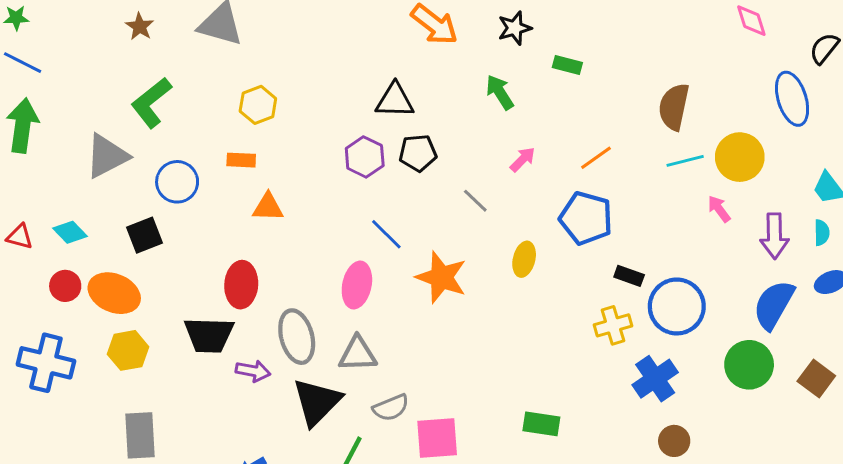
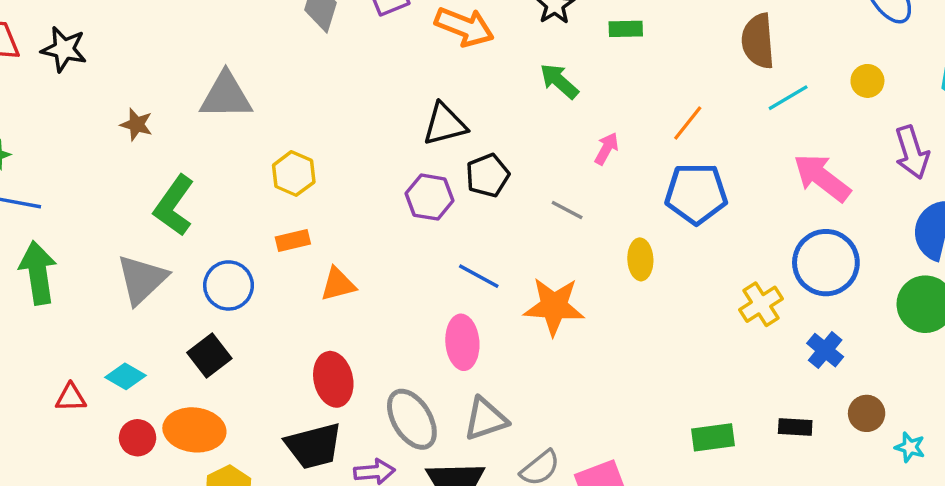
yellow circle: (740, 157) -> (867, 81), moved, size x0.6
pink arrow: (719, 209) -> (822, 178), moved, size x1.8
black rectangle: (629, 276) -> (795, 427), moved
blue cross: (655, 379) -> (825, 350), size x0.7

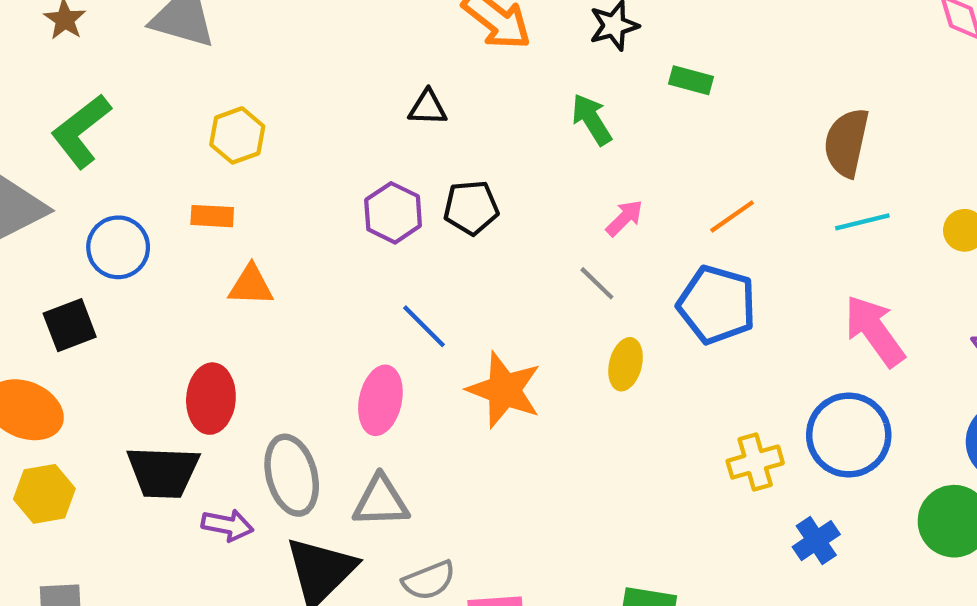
black triangle: (445, 124) -> (428, 108), moved, size x0.7
gray line: (567, 210) -> (597, 283), moved

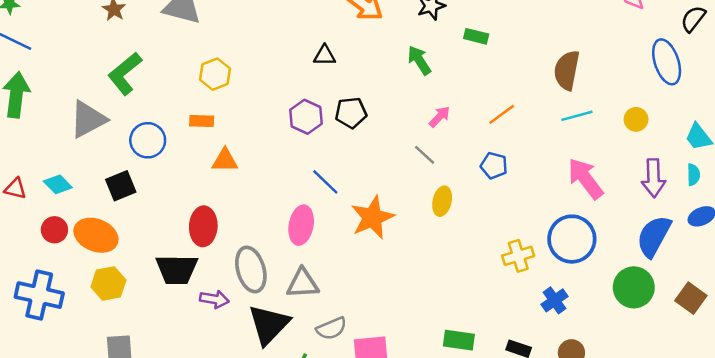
blue pentagon: (717, 305) -> (494, 166), size x0.6
orange star: (504, 390) -> (372, 218), turned 30

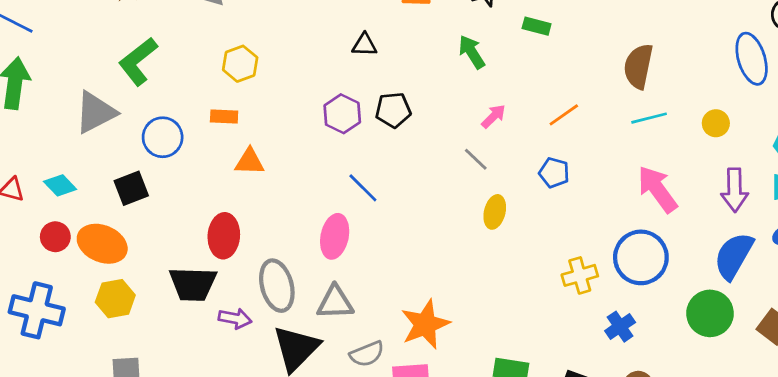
orange star: (372, 218) -> (425, 324), moved

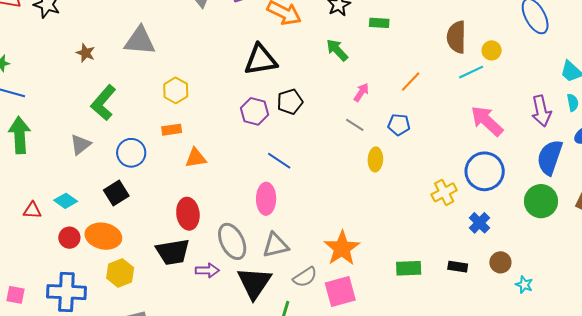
black triangle: (364, 45) -> (261, 60), size x1.8
gray triangle: (95, 112) -> (80, 145), size x0.7
yellow circle: (716, 123) -> (492, 50), moved
blue pentagon: (554, 173) -> (399, 125), moved

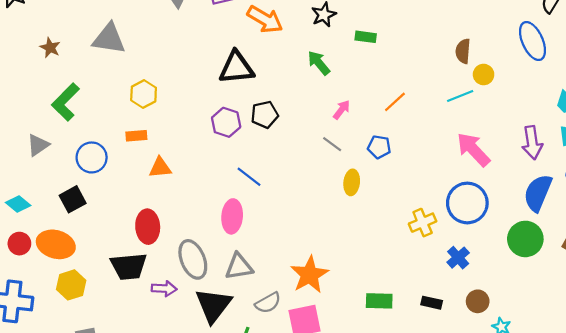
brown semicircle: (456, 37) -> (463, 51), moved, size x0.7

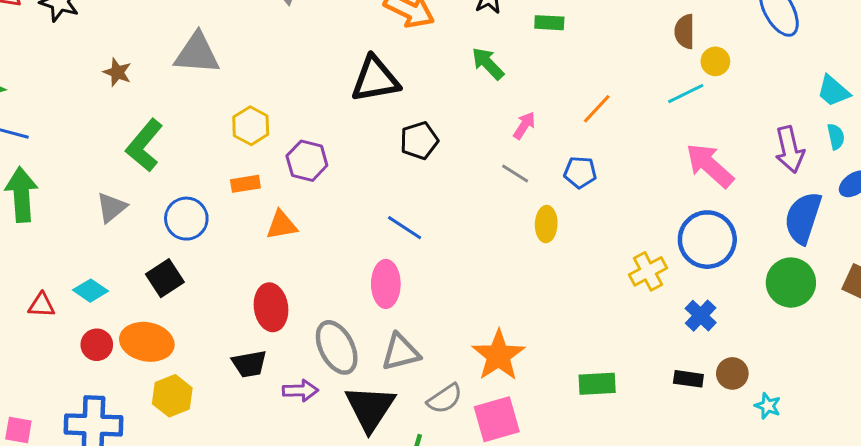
purple hexagon: (226, 122) -> (307, 161), moved
black trapezoid: (129, 266) -> (249, 364), size x0.7
black rectangle: (432, 303) -> (688, 379), moved

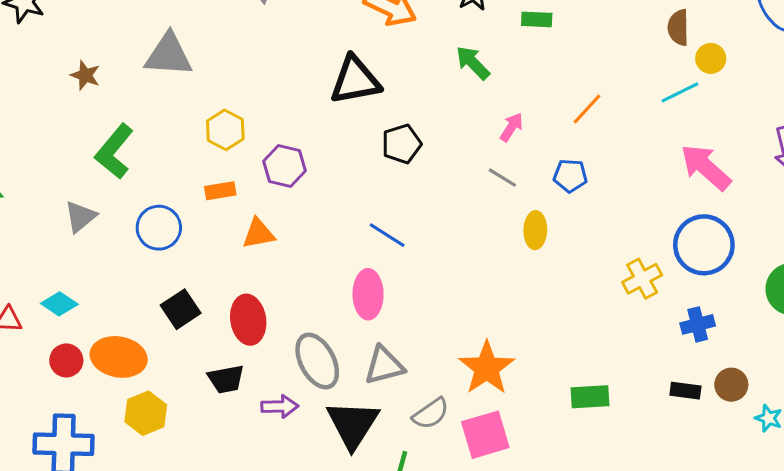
black square: (165, 278) -> (181, 309), moved
blue cross: (701, 316) -> (698, 324), turned 32

